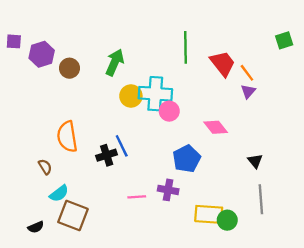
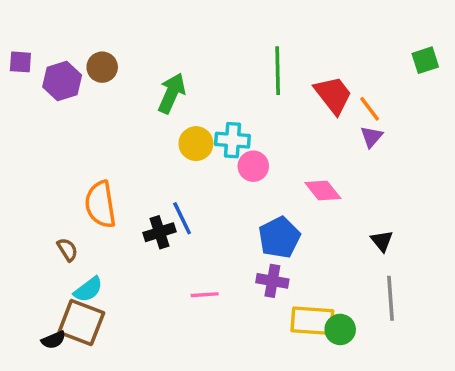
brown circle: (69, 68) -> (102, 67), moved
cyan cross: (155, 94) -> (232, 140), size x0.7
purple cross: (168, 190) -> (272, 281), moved
brown square: (73, 215) -> (81, 323), moved

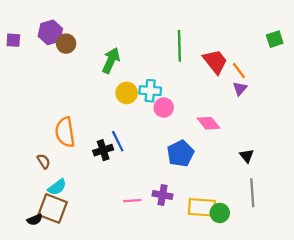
purple hexagon: (62, 81) -> (50, 32), moved
purple cross: (272, 281) -> (163, 195), moved
pink line: (205, 295) -> (132, 201), moved

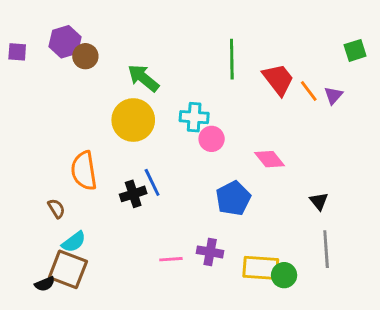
green arrow: (111, 60) -> (143, 78), turned -75
purple triangle: (240, 88) -> (333, 95), moved
yellow circle: (127, 93) -> (133, 120), moved, size x1.5

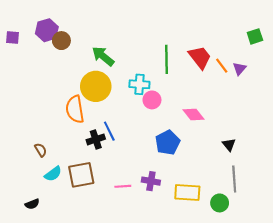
green line: (232, 59) -> (167, 59), moved
orange semicircle: (84, 171) -> (75, 109), moved
brown square: (68, 269) -> (81, 175), moved, turned -32
green circle: (284, 275) -> (220, 203), moved

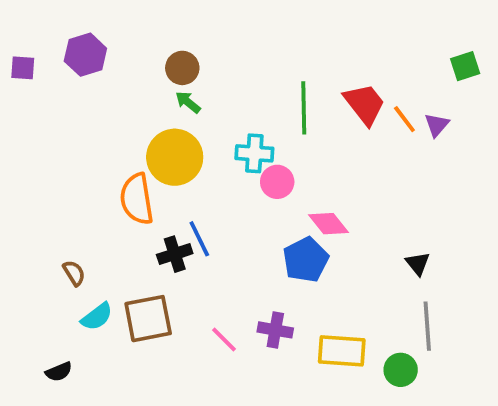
brown circle: (61, 41) -> (182, 68), moved
green arrow: (103, 56) -> (188, 102), size x0.6
pink diamond: (194, 114) -> (328, 224), moved
pink line: (123, 186) -> (224, 339), turned 49

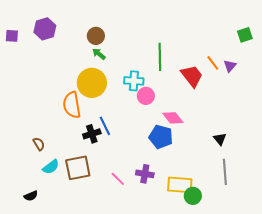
red trapezoid: (365, 104) -> (192, 76), moved
blue pentagon: (306, 260) -> (161, 137), turned -30
green circle: (401, 370) -> (193, 196), moved

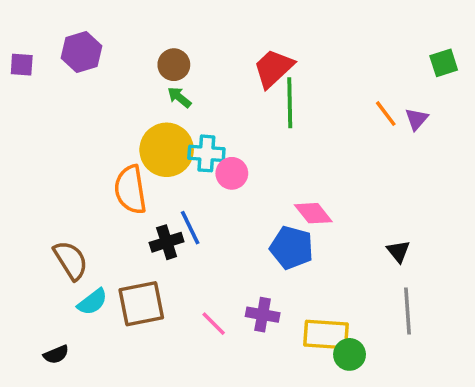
red trapezoid: (192, 76) -> (273, 68), moved, turned -95
cyan cross: (134, 81) -> (206, 153), moved
pink circle: (146, 96) -> (232, 173), moved
brown semicircle: (39, 144) -> (71, 260), size x1.6

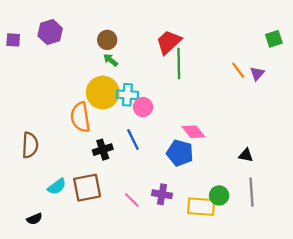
blue line: (190, 228) -> (133, 139), moved
black triangle: (398, 251) -> (246, 155), turned -40
brown semicircle: (71, 260) -> (30, 145), moved, turned 35
green circle: (350, 354) -> (219, 195), moved

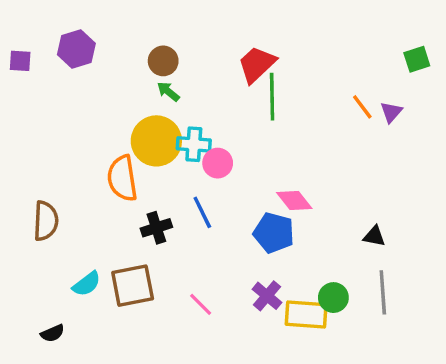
purple cross: (162, 194) -> (267, 296), moved, turned 30

